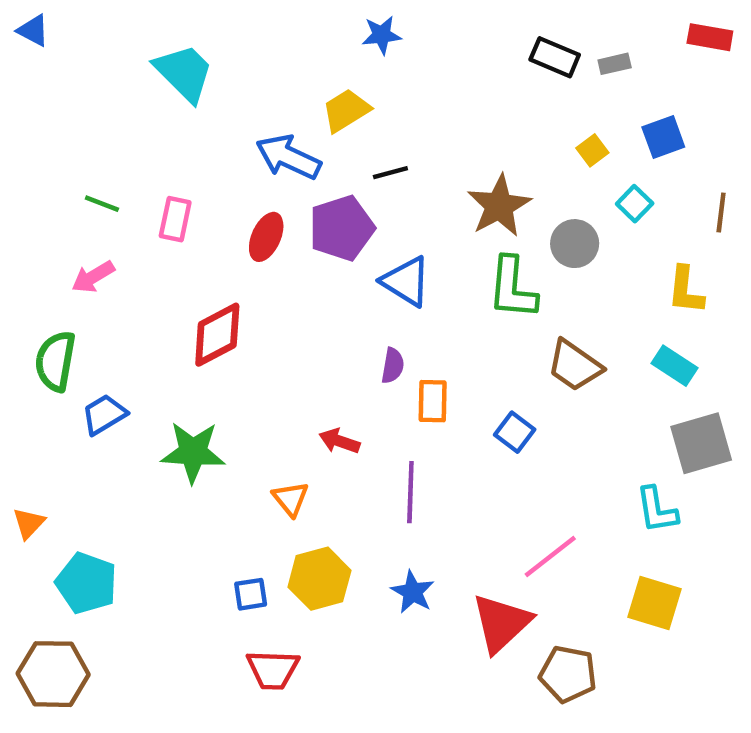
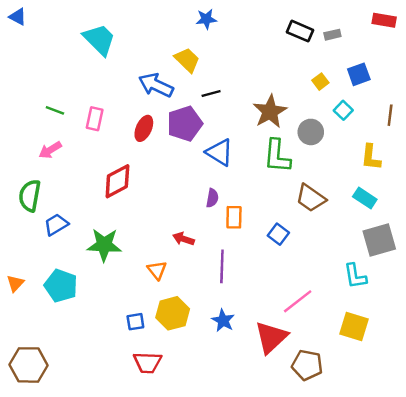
yellow trapezoid: (346, 110) -> (187, 60), turned 76
cyan pentagon: (86, 583) -> (61, 286), moved

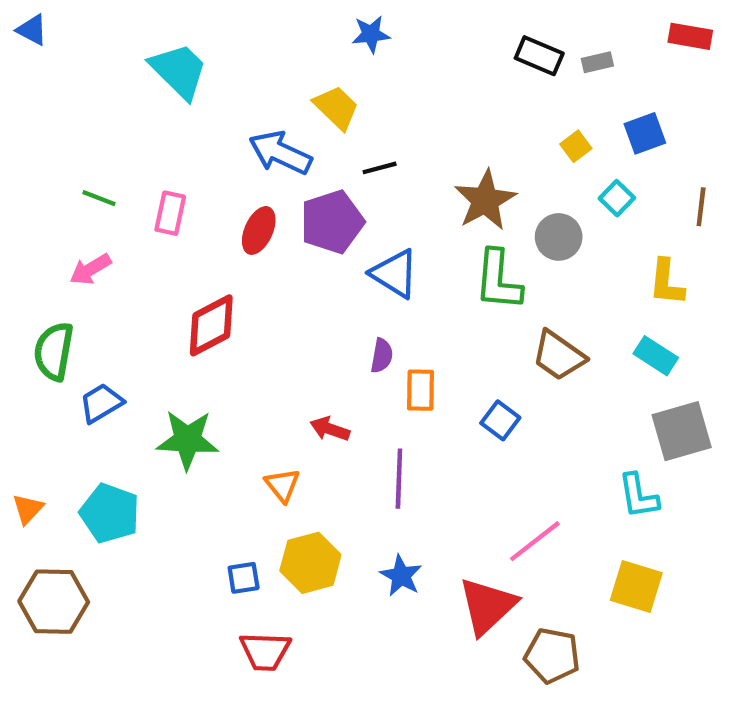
brown hexagon: (29, 365) -> (54, 602), moved

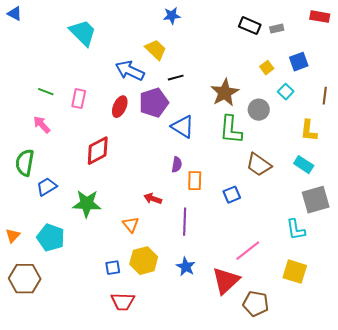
pink arrow: (90, 269) -> (42, 125), turned 78
blue square: (500, 420) -> (232, 195), turned 30

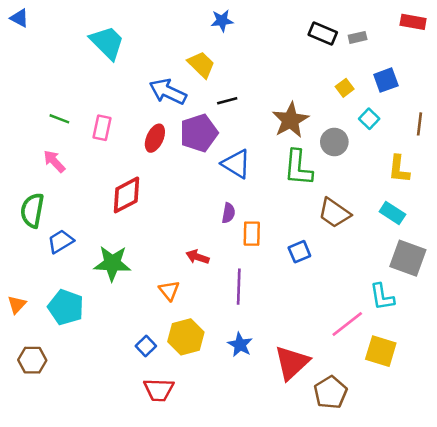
gray square: (316, 200) -> (408, 258), turned 36
pink line: (248, 251) -> (347, 324), moved
blue square: (113, 268) -> (146, 346), turned -35
brown hexagon: (25, 279) -> (32, 360), size x0.7
brown pentagon: (256, 304) -> (330, 392), turned 30

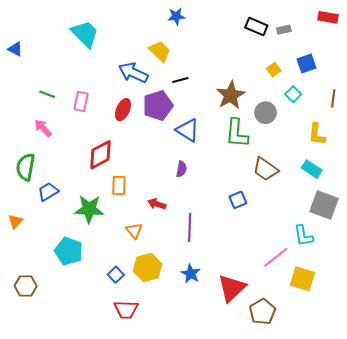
blue triangle: (19, 18) -> (15, 49), moved
orange rectangle: (252, 234) -> (119, 185), moved
orange triangle: (17, 305) -> (15, 221), moved
cyan pentagon: (66, 307) -> (69, 251), moved

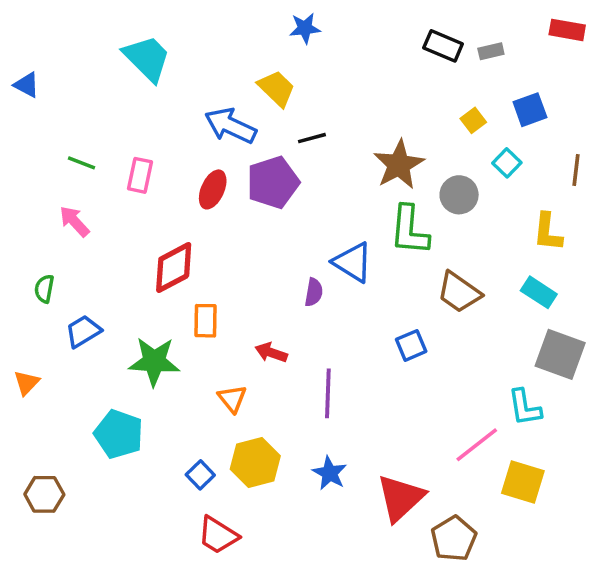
blue triangle: (188, 130) -> (353, 262), moved
green semicircle: (26, 167) -> (44, 289), size x0.6
red trapezoid: (126, 310) -> (218, 535), turned 30

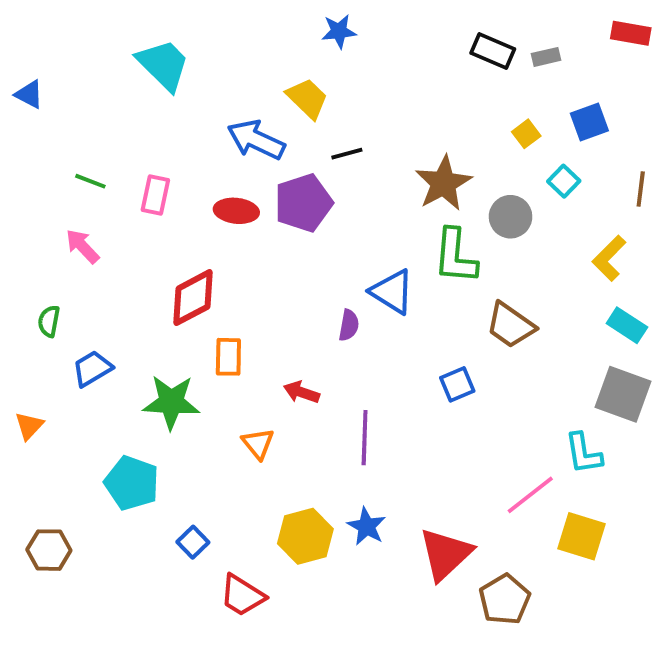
red ellipse: (213, 189) -> (236, 211), turned 72
yellow L-shape: (548, 232) -> (609, 258), turned 39
cyan rectangle: (539, 292) -> (627, 325), moved
yellow hexagon: (255, 462) -> (305, 536), moved
blue square: (200, 475) -> (193, 542), moved

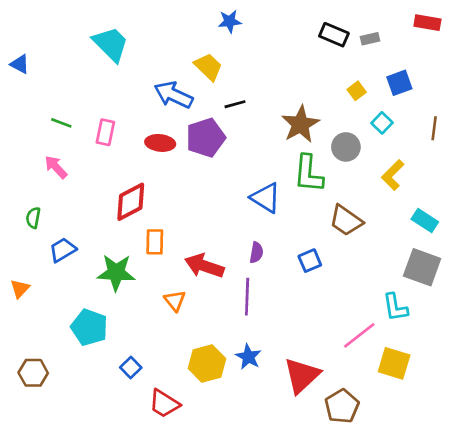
yellow L-shape: (609, 258) -> (393, 175), moved
purple semicircle: (349, 325) -> (256, 253), moved
red arrow: (301, 392) -> (204, 266), size x1.6

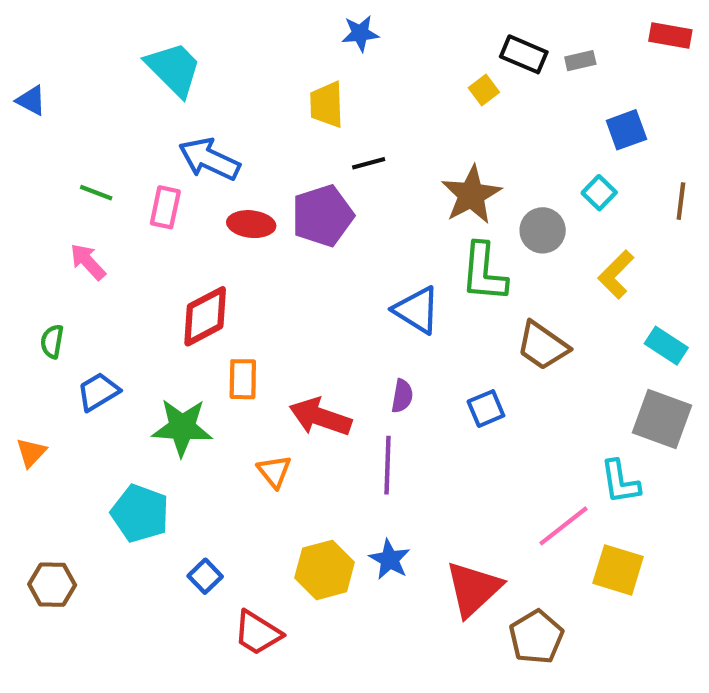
yellow trapezoid: (208, 67) -> (327, 105), turned -136
yellow square: (357, 91) -> (484, 90), moved
blue arrow: (174, 95) -> (209, 159), moved

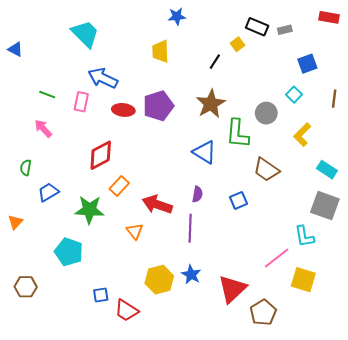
black line: (369, 163) -> (215, 62), moved, turned -42
brown star: (471, 195) -> (211, 104), moved
orange rectangle: (243, 379) -> (119, 186), turned 42
blue square: (205, 576) -> (101, 295), moved, turned 35

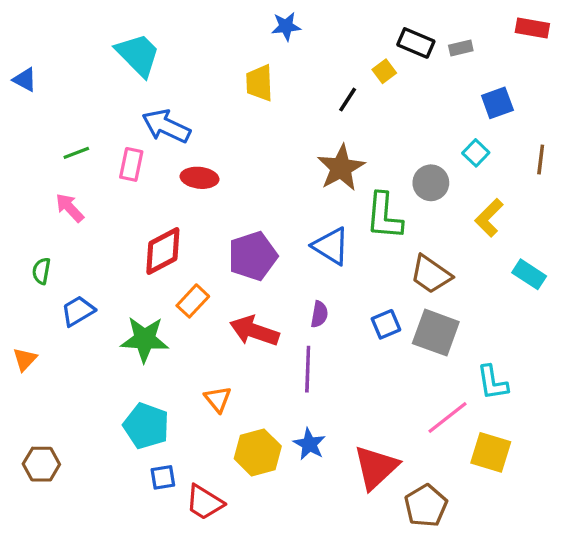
green line: (47, 95) -> (76, 153), turned -42
purple pentagon: (158, 106) -> (253, 256), moved
gray square: (325, 206) -> (436, 333), moved
orange triangle: (135, 231) -> (218, 399), moved
cyan pentagon: (69, 252) -> (146, 426), moved

